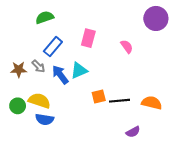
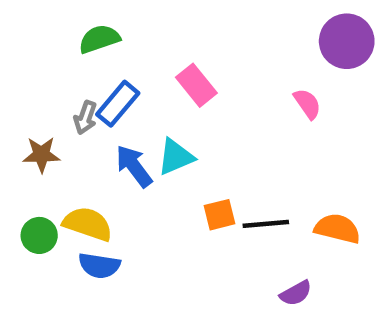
pink rectangle: (88, 38) -> (196, 85), turned -54
pink semicircle: (127, 47) -> (307, 104), moved
gray arrow: (38, 66) -> (85, 118), moved, turned 64

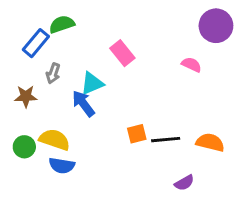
blue rectangle: (118, 104) -> (36, 43), moved
pink semicircle: (307, 104) -> (191, 65), turned -30
cyan triangle: (176, 157) -> (92, 83), moved

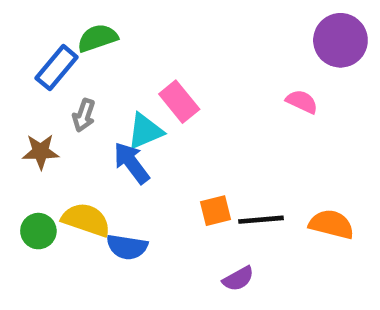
pink rectangle: (122, 53) -> (179, 102), moved
blue semicircle: (62, 166) -> (127, 247), moved
purple semicircle: (184, 183) -> (238, 279), moved

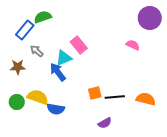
gray arrow: (84, 115) -> (37, 51), turned 112

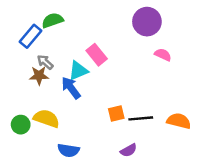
purple circle: (150, 18) -> (147, 22), moved
brown star: (18, 67) -> (39, 76), moved
blue semicircle: (56, 109) -> (68, 150), moved

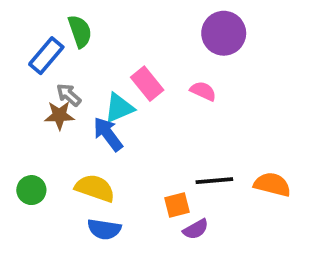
green semicircle: (53, 20) -> (80, 31), turned 90
pink semicircle: (163, 55) -> (203, 91), moved
orange square: (116, 114) -> (177, 205), moved
yellow semicircle: (46, 118) -> (95, 188), moved

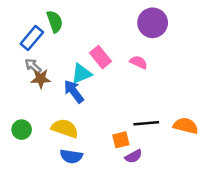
gray arrow: (69, 95) -> (33, 66), moved

